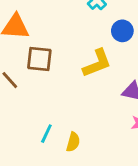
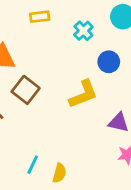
brown square: (39, 59) -> (26, 90), turned 32

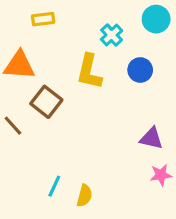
yellow rectangle: (40, 17) -> (43, 19), moved
yellow L-shape: (83, 94) -> (89, 72), moved, turned 124

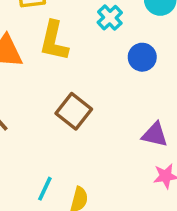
yellow L-shape: (89, 72) -> (54, 41), moved
brown square: (46, 102) -> (74, 111), moved

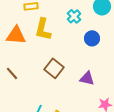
purple triangle: (155, 135) -> (87, 78), moved

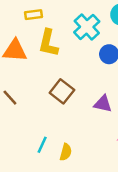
cyan cross: (74, 16) -> (87, 27), size x1.5

